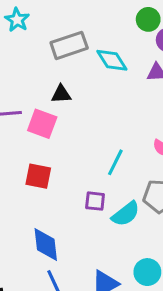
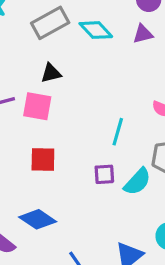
blue diamond: (46, 245) -> (38, 219), moved, turned -39

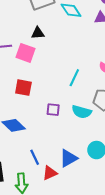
purple square: (104, 174) -> (53, 110), moved
cyan semicircle: (137, 182) -> (82, 112), turned 54

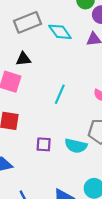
cyan line: (74, 78) -> (60, 94), moved

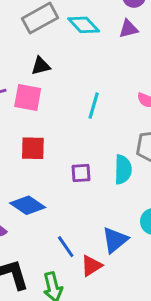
cyan semicircle: (76, 146) -> (123, 169), turned -95

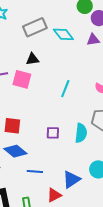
red square: (33, 148) -> (12, 126), moved
blue line: (66, 247) -> (35, 172), moved, turned -56

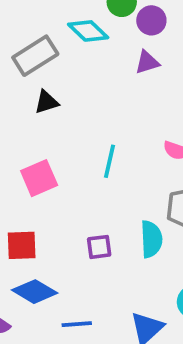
cyan diamond: (63, 34) -> (88, 31), moved
black triangle: (32, 59) -> (46, 102), moved
pink square: (22, 79) -> (39, 178), moved, turned -30

